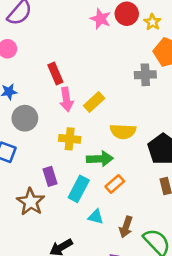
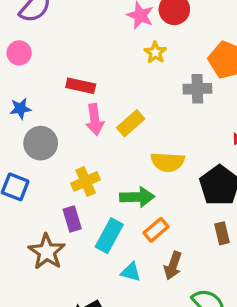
yellow star: (152, 22) -> (155, 52), moved
red rectangle: (55, 74) -> (81, 86), turned -55
yellow cross: (70, 139) -> (86, 181), moved, turned -30
brown arrow: (126, 227) -> (173, 266), moved

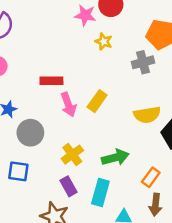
yellow semicircle: (168, 162) -> (147, 115), moved
orange rectangle: (156, 230) -> (151, 177), moved

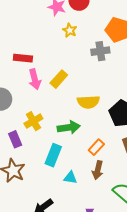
yellow semicircle: (147, 115) -> (88, 102), moved
purple rectangle: (69, 186) -> (15, 139), moved

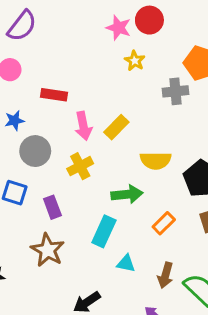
red rectangle: (23, 58) -> (54, 95), moved
yellow cross: (33, 121) -> (80, 166), moved
brown arrow: (98, 170) -> (165, 275), moved

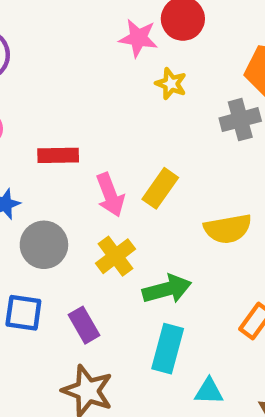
green arrow: (127, 194) -> (167, 289), moved

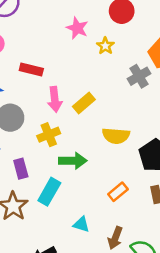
pink star: (138, 38) -> (77, 28), moved
gray cross: (240, 120) -> (139, 76), turned -30
cyan rectangle: (168, 349) -> (49, 192), moved

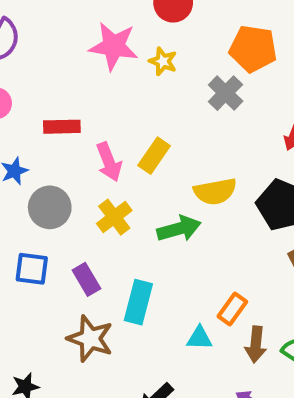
pink star: (77, 28) -> (114, 46), size x1.4
green arrow: (73, 161) -> (179, 229), moved
orange rectangle: (118, 192) -> (232, 309), moved

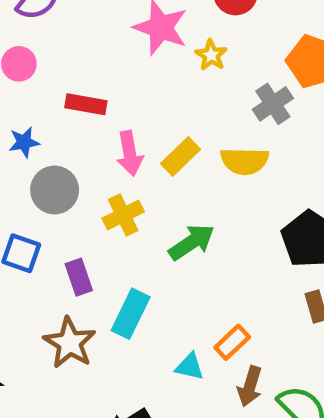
yellow semicircle: (215, 191) -> (245, 161), moved
green arrow: (179, 229) -> (192, 242), turned -30

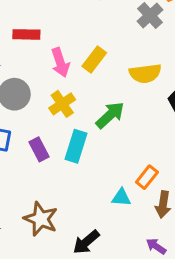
yellow semicircle: (245, 161) -> (145, 73), moved
cyan rectangle: (131, 314) -> (76, 146), moved
brown star: (70, 343) -> (41, 219), moved

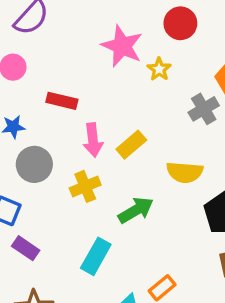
cyan rectangle: (76, 146) -> (96, 256), moved
purple rectangle: (39, 149) -> (26, 248), moved, turned -40

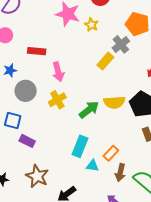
yellow rectangle: (131, 145) -> (105, 61), moved
yellow semicircle: (185, 172) -> (114, 102), moved
cyan rectangle: (96, 256) -> (80, 146), moved

